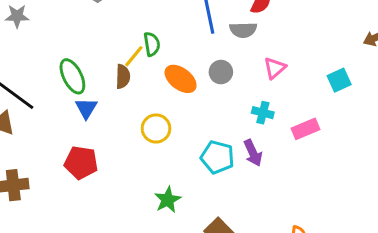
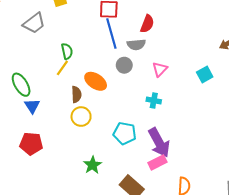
green semicircle: (152, 44) -> (67, 51), moved
gray circle: (221, 72) -> (124, 65), moved
brown semicircle: (123, 76) -> (76, 94), moved
pink rectangle: (306, 129) -> (157, 162), moved
purple arrow: (253, 153) -> (159, 143), moved, size x1.6

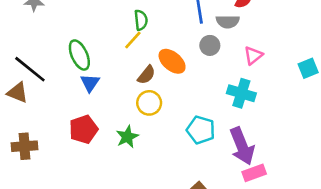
brown semicircle: (76, 94) -> (146, 75), turned 35
cyan cross: (154, 101) -> (241, 93), size x1.5
red pentagon: (31, 144) -> (84, 129), turned -30
pink rectangle: (157, 162) -> (254, 173), moved
green star: (92, 165) -> (127, 137), moved

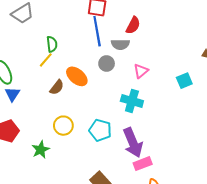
yellow circle: (149, 103) -> (63, 126), moved
green star: (127, 137) -> (41, 150), moved

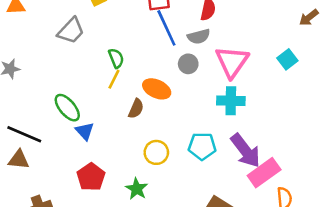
pink triangle: (141, 71) -> (232, 62), size x1.8
pink rectangle: (143, 164) -> (264, 173), size x1.4

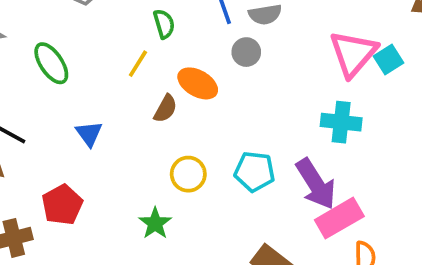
green semicircle: (116, 58) -> (164, 24), moved
pink triangle: (232, 62) -> (353, 53), moved
cyan cross: (231, 101) -> (341, 122), moved
green ellipse: (67, 108) -> (51, 63), moved
red pentagon: (91, 177) -> (62, 205), moved

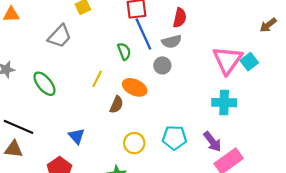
green semicircle: (164, 24) -> (124, 51), moved
blue triangle: (89, 134) -> (77, 136), moved
purple arrow: (316, 184) -> (212, 142), size x0.7

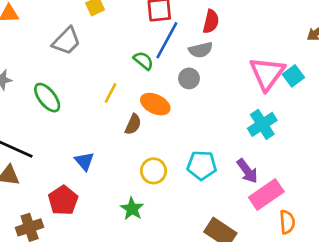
blue line: (143, 34) -> (167, 40), turned 52
green semicircle: (124, 51) -> (143, 61), turned -30
cyan cross: (224, 103) -> (262, 124), turned -35

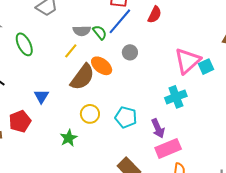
gray semicircle: (201, 50) -> (82, 31), moved
brown semicircle: (133, 124) -> (82, 77), size x1.8

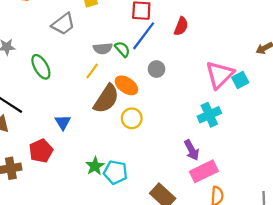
yellow circle: (90, 114) -> (132, 118), moved
cyan pentagon: (126, 117) -> (115, 172), moved

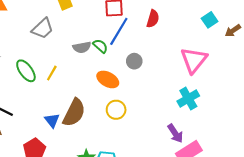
yellow line: (92, 71) -> (52, 73), moved
cyan square: (240, 80) -> (210, 20), moved
brown semicircle: (106, 99) -> (74, 113), moved

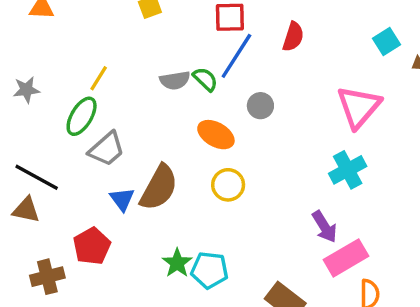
gray trapezoid: (42, 28) -> (107, 149), moved
green ellipse: (26, 71) -> (82, 116), turned 65
yellow line: (52, 73) -> (99, 78), moved

